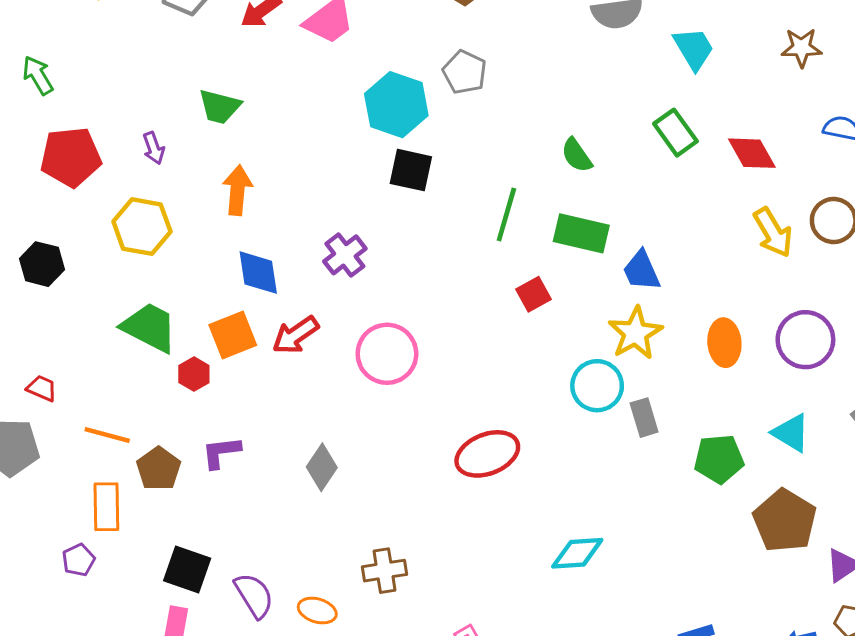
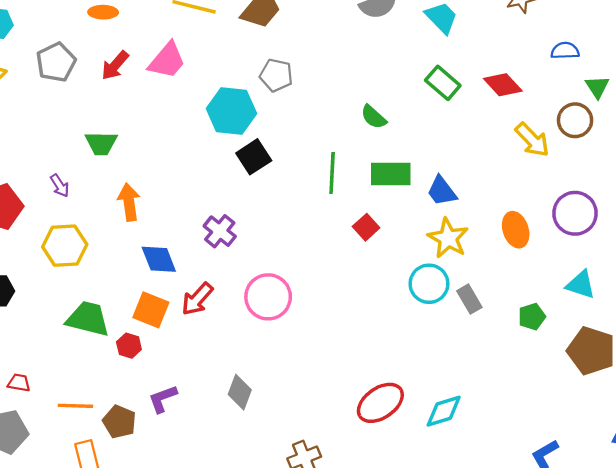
black square: (411, 170) -> (254, 157), turned -32
orange square: (233, 335) -> (151, 310), turned -33
red ellipse: (487, 454) -> (380, 403), moved
green pentagon: (719, 459) -> (532, 317), size x0.7

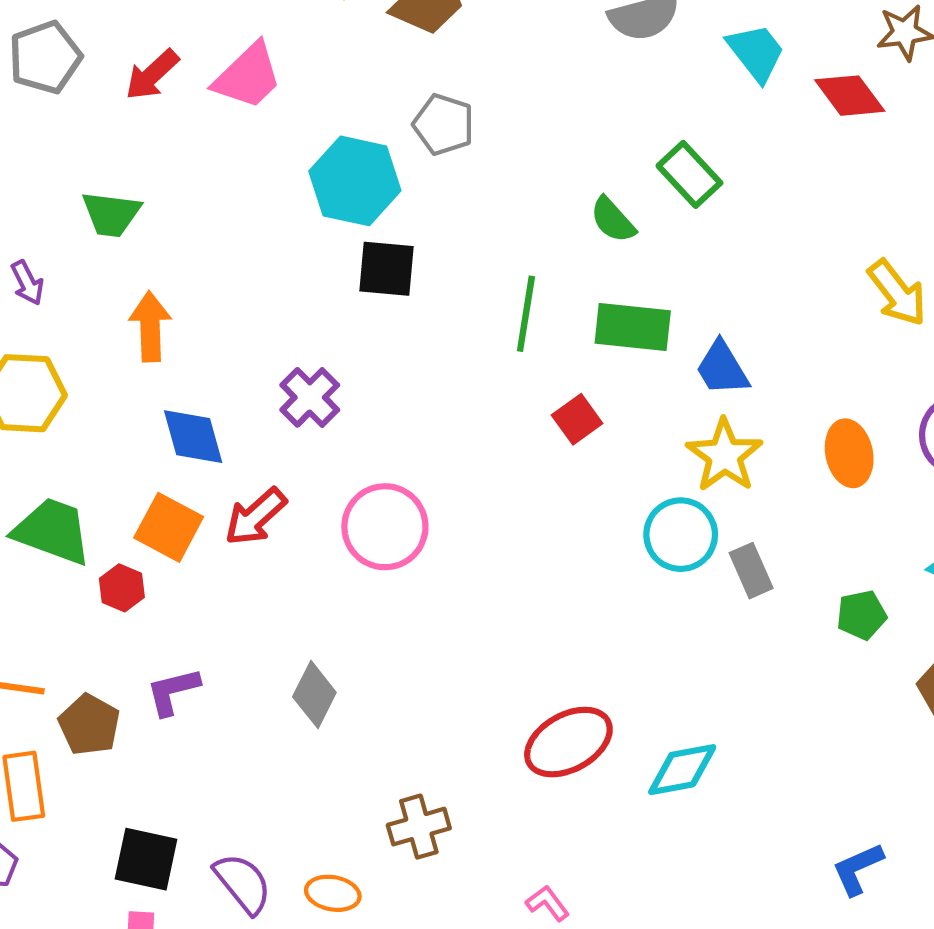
green rectangle: (443, 83) -> (689, 174), moved
red diamond: (503, 85) -> (850, 96), moved
black square: (254, 157) -> (386, 269), turned 32

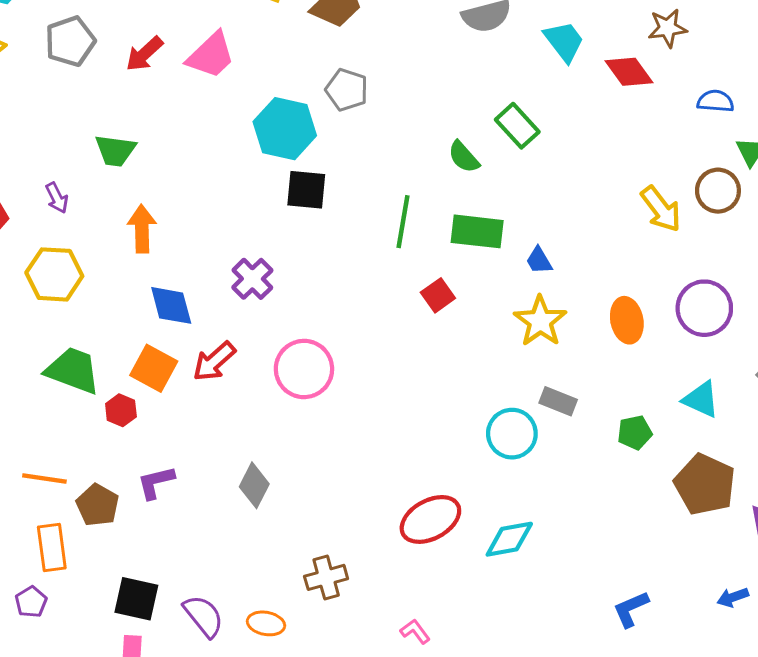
blue trapezoid: (722, 368) -> (539, 261), size x0.7
cyan circle: (681, 535) -> (512, 434), moved
gray rectangle: (751, 571) -> (558, 401), turned -45

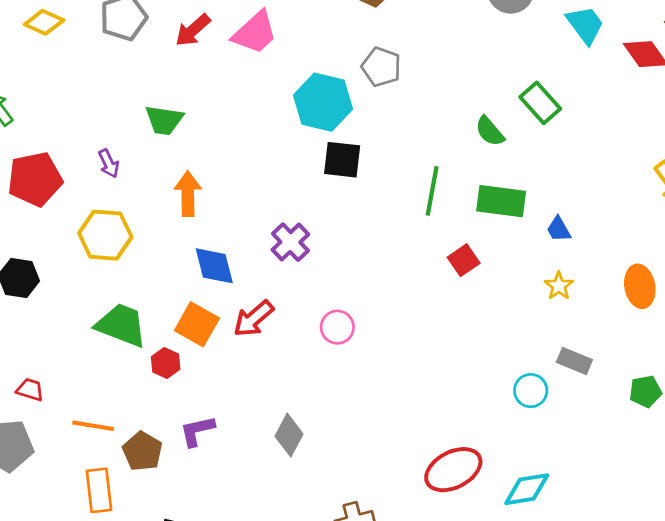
yellow star: (540, 321) -> (559, 286), size x0.6
pink circle: (304, 369) -> (337, 327), size x0.6
cyan circle: (512, 434) -> (531, 391), size x0.7

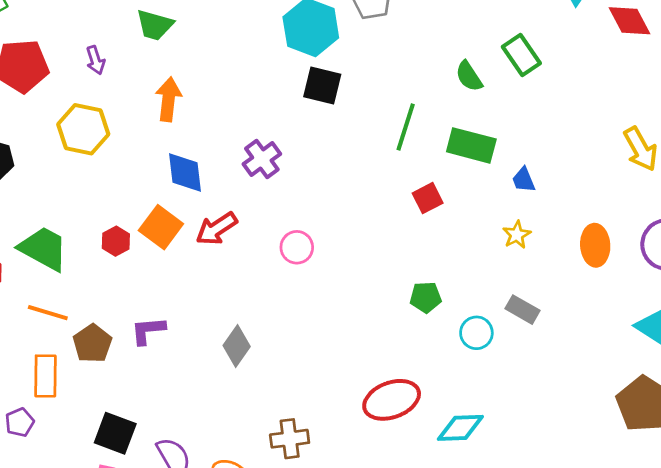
green trapezoid: (121, 325) -> (44, 249), moved
red hexagon: (166, 363) -> (116, 241), moved
green pentagon: (645, 391) -> (426, 297), moved

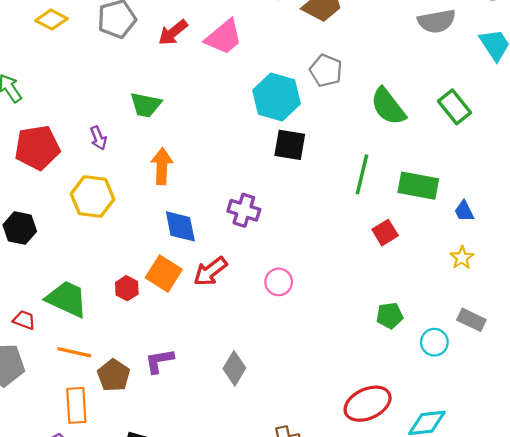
green semicircle: (469, 76) -> (388, 106), moved, size x1.5
purple cross: (262, 159) -> (244, 210), turned -32

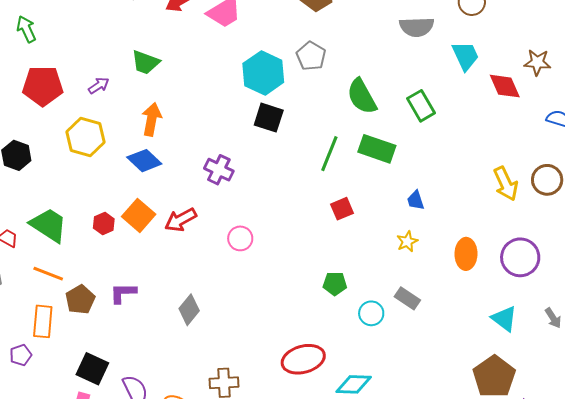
purple arrow: (98, 138) -> (99, 86), turned -110
green rectangle: (418, 186) -> (377, 149), moved
blue diamond: (180, 226) -> (144, 161), moved, turned -44

